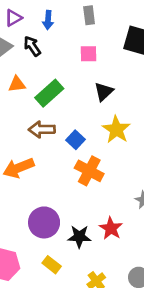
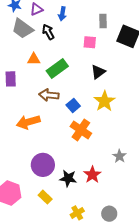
gray rectangle: (89, 15) -> (103, 21), moved

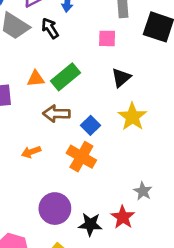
orange triangle: (34, 59) -> (36, 79), moved
orange arrow: (28, 122) -> (31, 152), size x0.6
orange cross: (81, 130) -> (81, 157), moved
gray star: (119, 156) -> (143, 191), moved

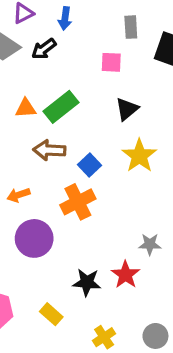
black arrow: (50, 28) -> (44, 49), turned -95
orange cross: (81, 157) -> (78, 202), turned 32
gray star: (143, 191) -> (150, 244), turned -30
purple circle: (55, 209) -> (34, 238), moved

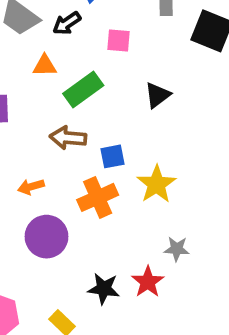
pink square: (111, 62) -> (119, 40), moved
orange triangle: (26, 108) -> (45, 66), moved
yellow star: (139, 156) -> (156, 184), moved
blue square: (89, 165) -> (112, 156), turned 30

